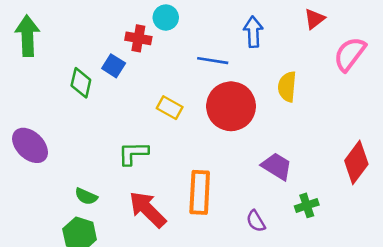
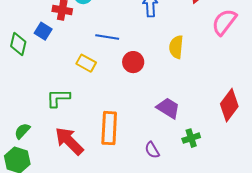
blue line: (213, 61) -> (107, 37), moved
red circle: (231, 106) -> (133, 62), size x0.6
green semicircle: (86, 196) -> (22, 131), turned 108

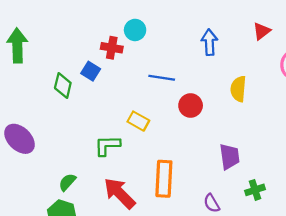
yellow rectangle: (86, 63) -> (138, 121), moved
purple trapezoid: (168, 108) -> (229, 157), turned 50

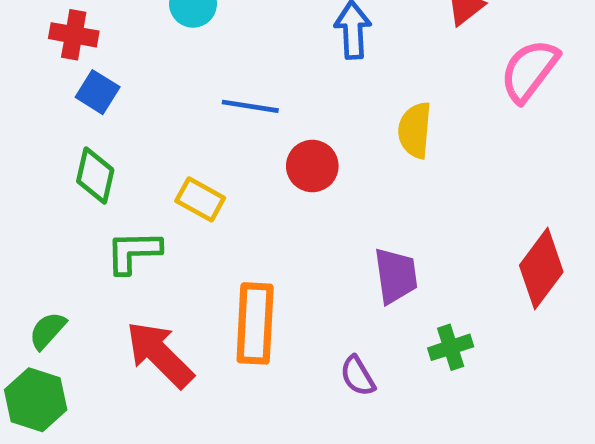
red cross: (112, 48) -> (74, 35), moved
green diamond: (63, 86) -> (95, 176), moved

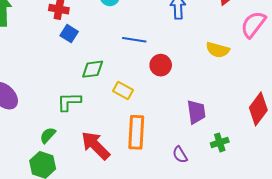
yellow semicircle: (415, 130) -> (218, 50), moved, turned -80
green diamond: (95, 176) -> (93, 69), moved, turned 70
yellow rectangle: (200, 199) -> (123, 91), moved
green L-shape: (133, 252) -> (69, 102), moved

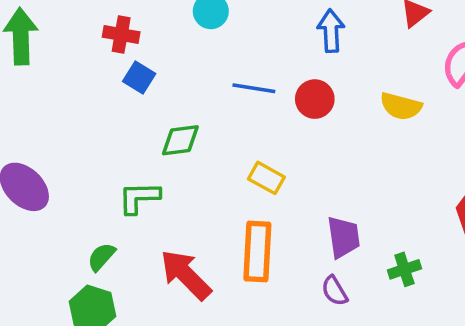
red circle: (161, 65) -> (315, 99), moved
yellow rectangle: (123, 91) -> (266, 178), moved
purple trapezoid: (196, 112) -> (343, 237), moved

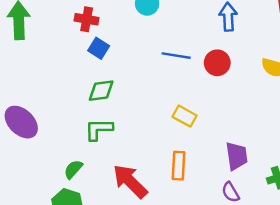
green diamond: (180, 140) -> (101, 91), moved
orange rectangle: (257, 251) -> (179, 166), size x0.7

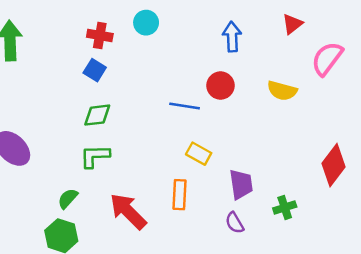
red cross: (87, 19) -> (100, 35), moved
blue line: (176, 56) -> (185, 106), moved
yellow rectangle: (185, 116) -> (199, 154), moved

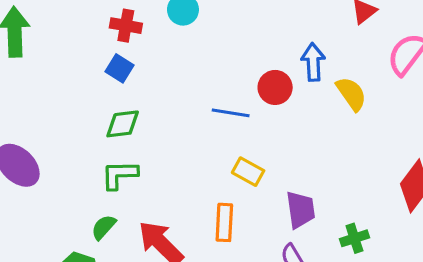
blue arrow: (232, 37) -> (313, 62), moved
yellow semicircle: (282, 91) -> (351, 94), turned -140
green semicircle: (68, 198) -> (104, 227), moved

